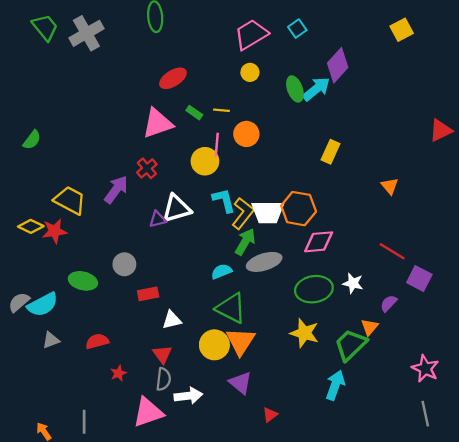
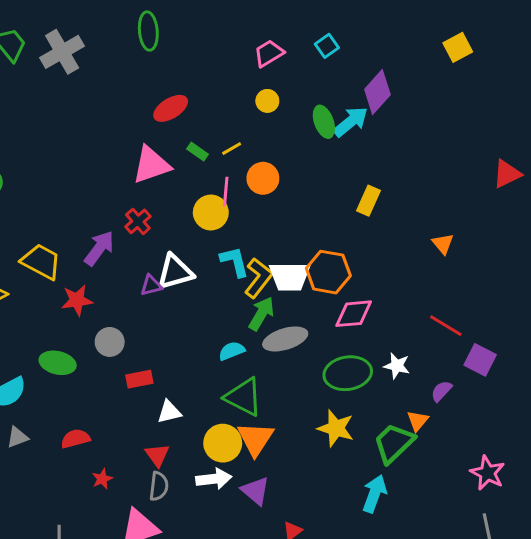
pink trapezoid: (251, 34) -> (269, 53), size x0.7
yellow line: (222, 110) -> (232, 149), turned -35
red star: (54, 231) -> (77, 300), moved
white arrow: (188, 396) -> (214, 479), moved

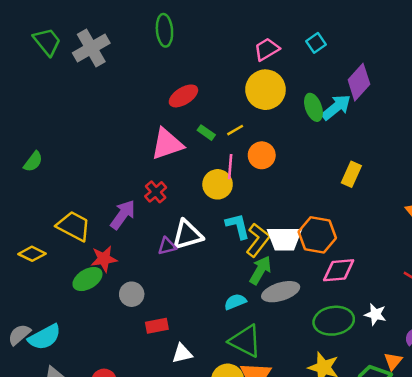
yellow circle: (267, 101) -> (265, 90), size x2.0
green ellipse: (58, 363) -> (87, 279), moved, turned -44

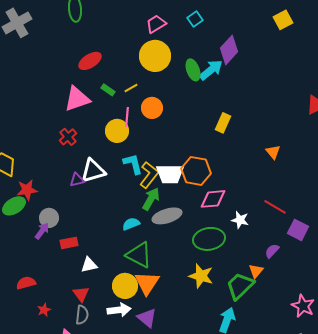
purple arrow: (123, 215) -> (42, 231), moved, size x0.7
white star: (375, 314) -> (240, 220), moved

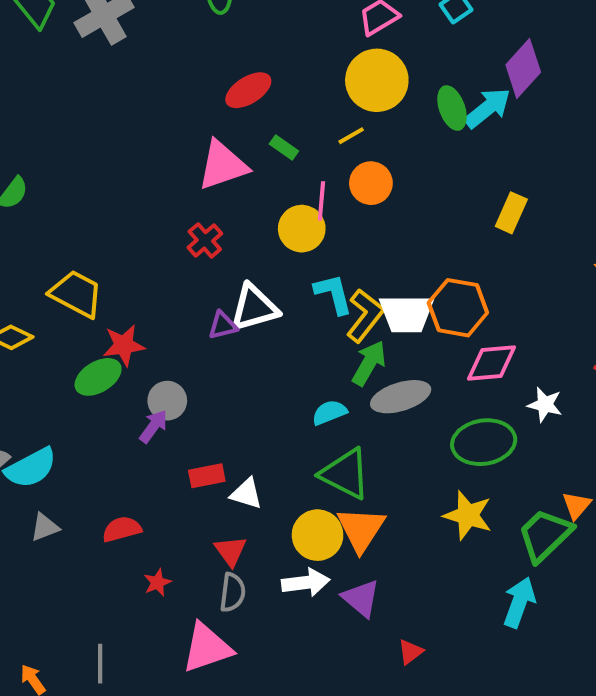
yellow line: (131, 88) -> (351, 136), moved
red rectangle: (69, 243) -> (207, 476), moved
white triangle: (89, 265) -> (246, 494), turned 30

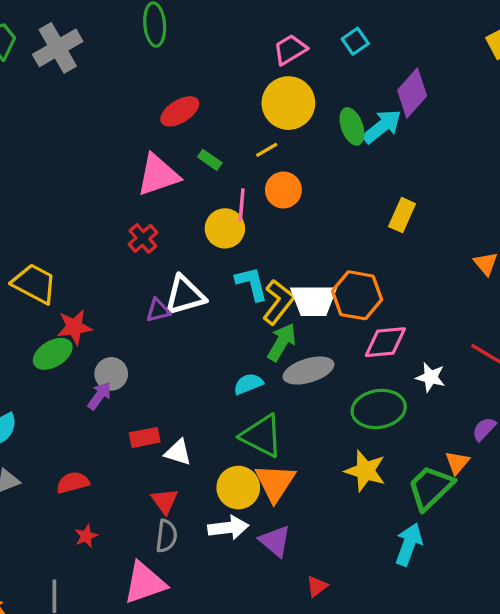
red star: (157, 583) -> (86, 536), moved

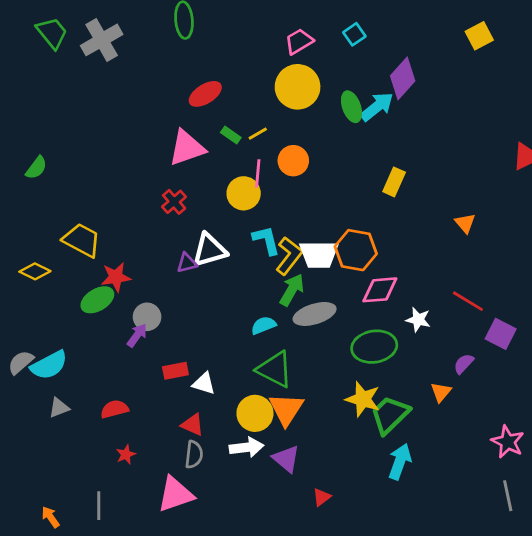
yellow line: (267, 150) -> (258, 134), moved
green trapezoid: (431, 488) -> (390, 415), moved
red triangle: (165, 501) -> (192, 425), turned -30

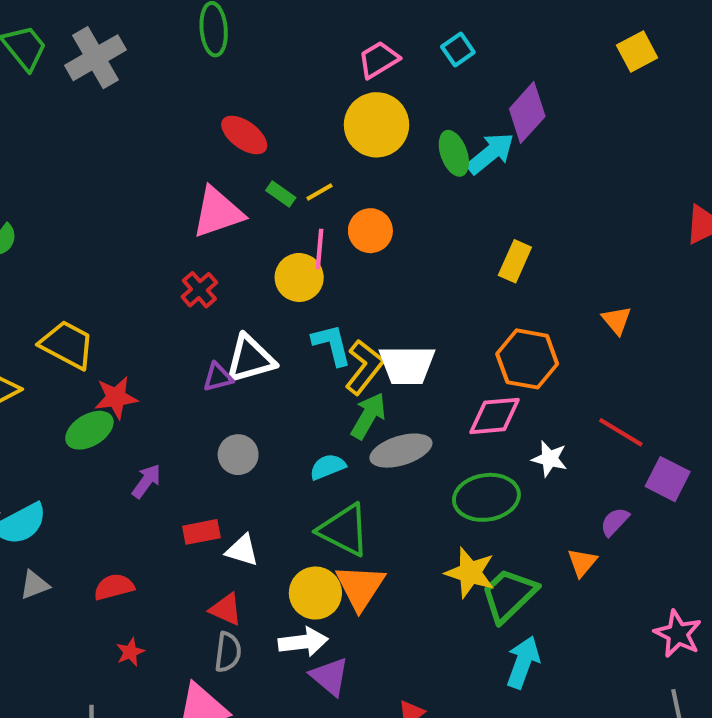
red ellipse: (205, 94) -> (244, 135), turned 68
orange hexagon: (356, 250) -> (527, 359), moved
gray circle: (147, 317) -> (238, 455), moved
purple triangle: (286, 459) -> (330, 676), moved

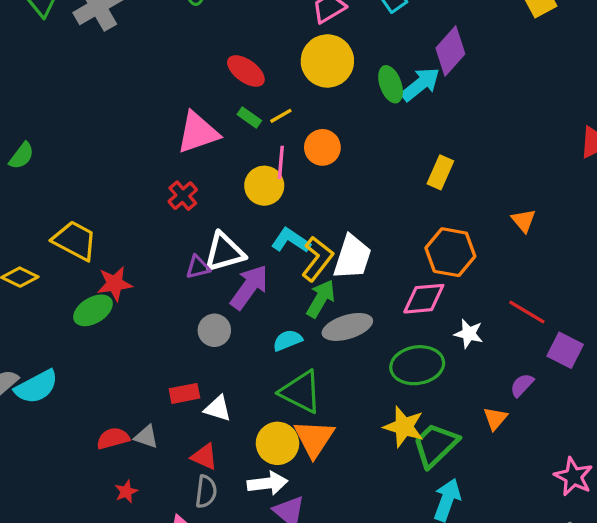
red ellipse: (244, 135) -> (246, 71), moved
cyan L-shape: (332, 345) -> (291, 241), turned -42
white trapezoid: (407, 365) -> (352, 257), turned -72
purple arrow: (146, 481) -> (249, 287), moved, size x1.6
gray triangle: (35, 585) -> (146, 437), moved, turned 40

